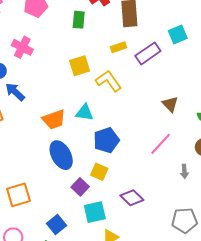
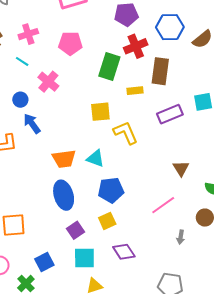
green rectangle: (79, 20) -> (109, 67), size x1.5
yellow rectangle: (118, 47) -> (135, 91), moved
yellow square: (99, 172) -> (107, 221), moved, turned 30

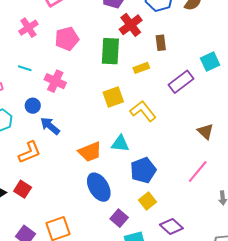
pink cross: (28, 34) -> (28, 28), moved
brown rectangle: (160, 71) -> (161, 43), size x0.6

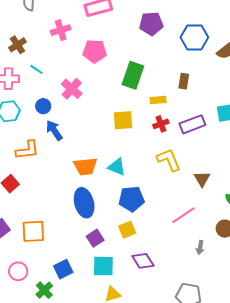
red cross: (131, 25) -> (161, 124), moved, size x0.7
cyan line: (25, 68) -> (36, 69), moved
yellow L-shape: (143, 111) -> (169, 160), moved

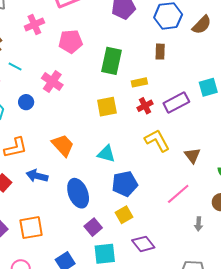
brown rectangle: (184, 81) -> (160, 52), moved
blue arrow: (54, 130) -> (37, 176), moved, turned -35
orange trapezoid: (85, 166) -> (63, 145), moved, turned -120

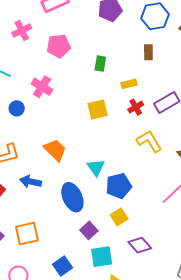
green rectangle: (112, 61) -> (100, 64), size x0.6
cyan triangle: (106, 154) -> (96, 168), moved, turned 42

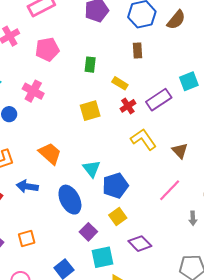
yellow rectangle: (129, 84) -> (120, 83), turned 49
orange square: (27, 234) -> (27, 239), size x0.7

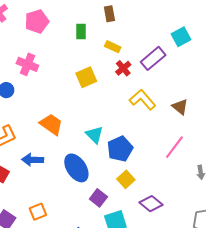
brown rectangle: (137, 51) -> (109, 14), moved

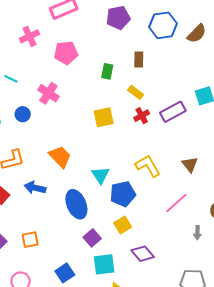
yellow L-shape: (142, 100) -> (148, 166), moved

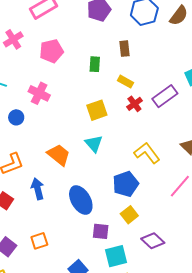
cyan triangle: (100, 175) -> (94, 144), moved
blue arrow: (35, 188) -> (38, 189), turned 70
purple square: (92, 238) -> (101, 231), turned -36

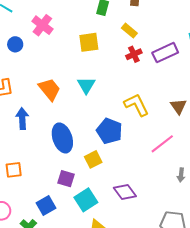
yellow square: (97, 110) -> (89, 42), moved
blue pentagon: (126, 184) -> (109, 131), turned 30
yellow square: (129, 215) -> (93, 159), moved
purple square: (101, 231) -> (66, 179), moved
cyan square: (116, 256) -> (86, 200), turned -30

